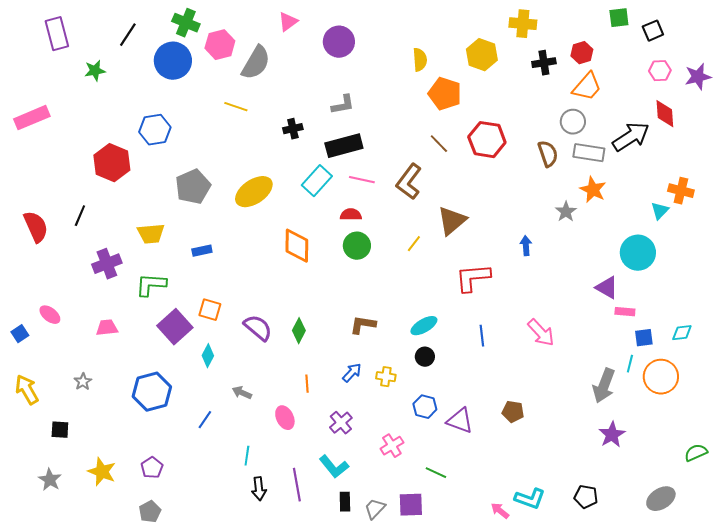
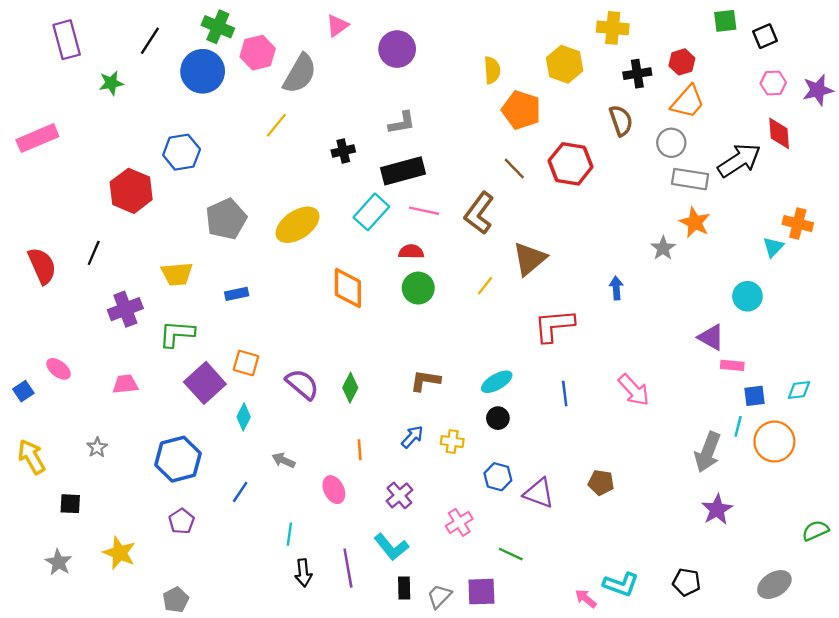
yellow line: (236, 107) -> (276, 125), turned -70
brown semicircle: (548, 154) -> (621, 120), moved
cyan circle: (638, 253) -> (747, 296), size x0.7
purple pentagon: (152, 468) -> (182, 521), moved

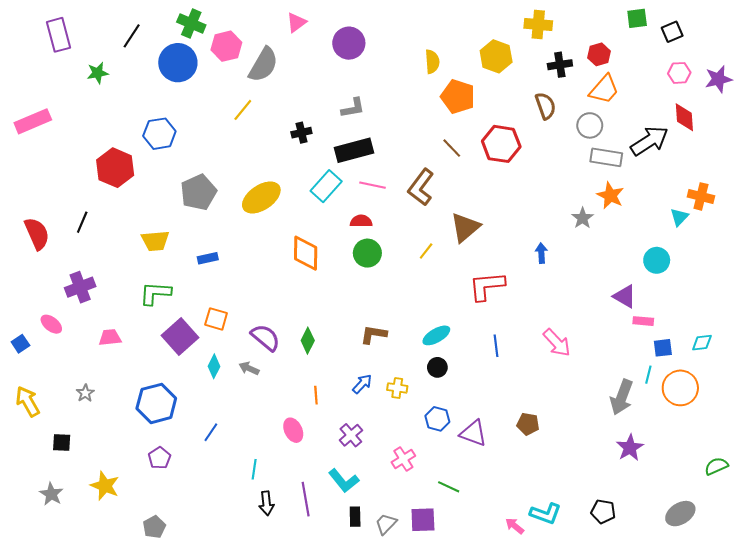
purple cross: (125, 309) -> (80, 287), moved
gray arrow: (283, 460) -> (249, 368), moved

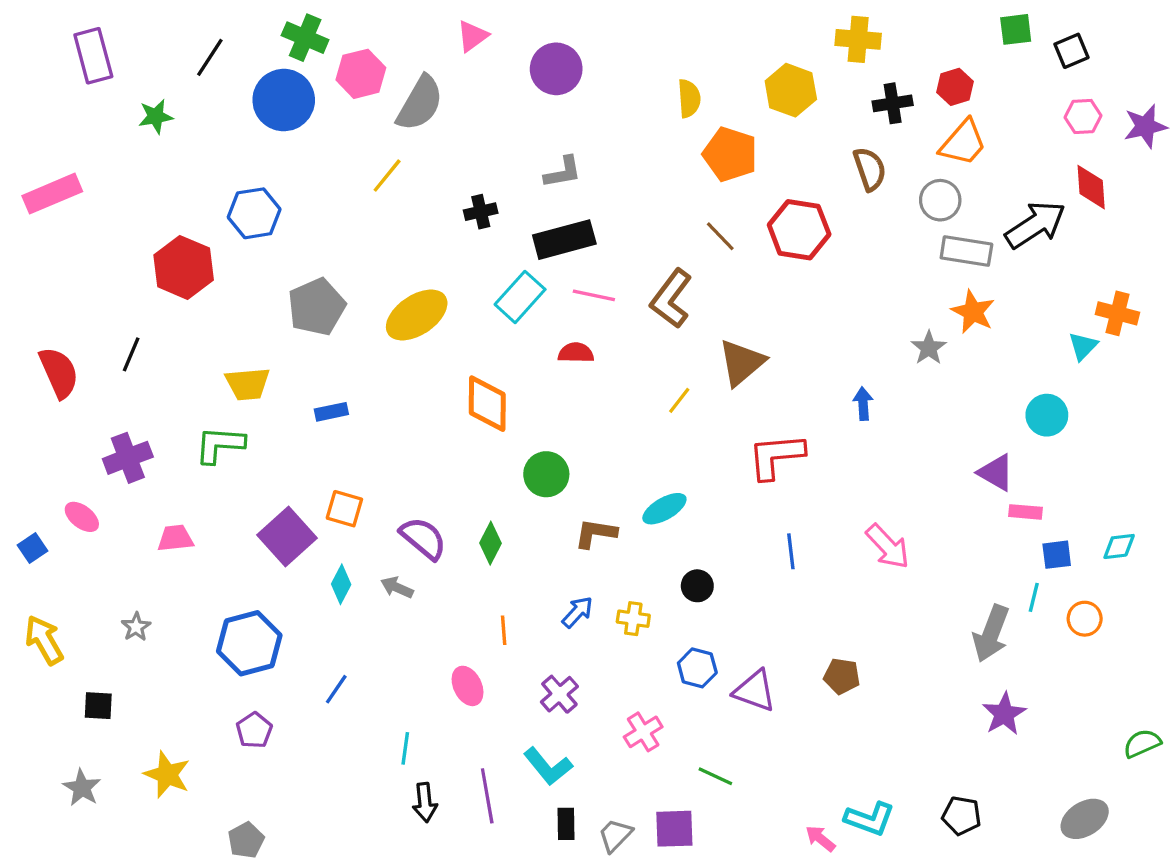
green circle: (367, 253) -> (546, 474), moved
green L-shape: (155, 293) -> (220, 445), moved
cyan ellipse: (436, 335) -> (664, 509), moved
orange circle: (680, 388) -> (1085, 619), size x0.6

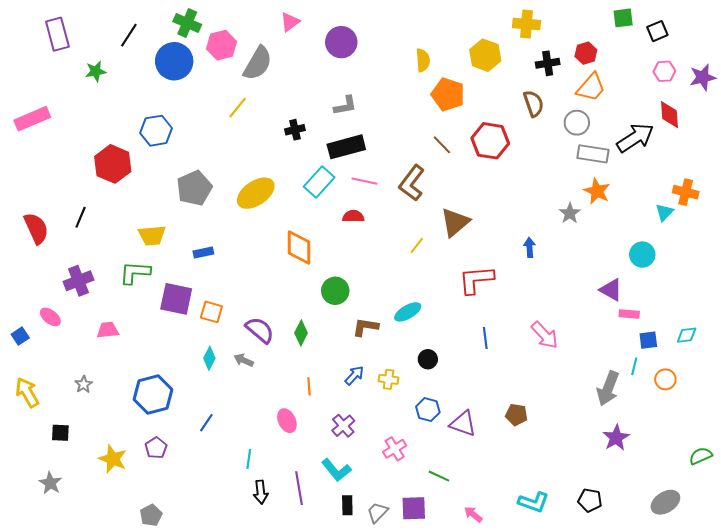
purple square: (287, 537) -> (176, 299), moved, turned -36
yellow star: (167, 775) -> (113, 459), moved
pink arrow: (820, 839) -> (473, 514), moved

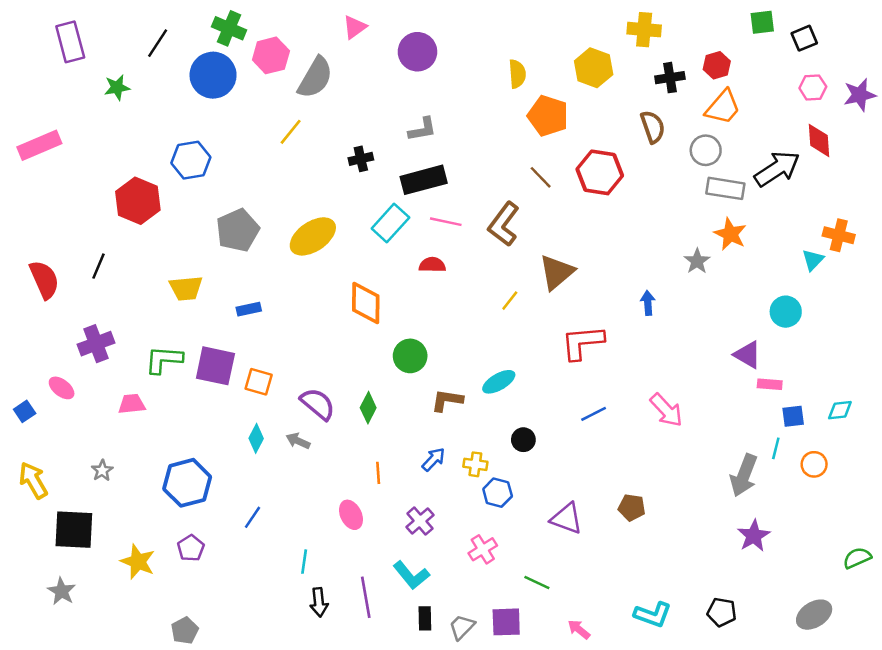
green L-shape: (135, 273) -> (164, 360), moved
blue line: (485, 338) -> (594, 414), turned 70
blue hexagon: (428, 410) -> (498, 493), moved
black square: (60, 433) -> (74, 530), size x1.8

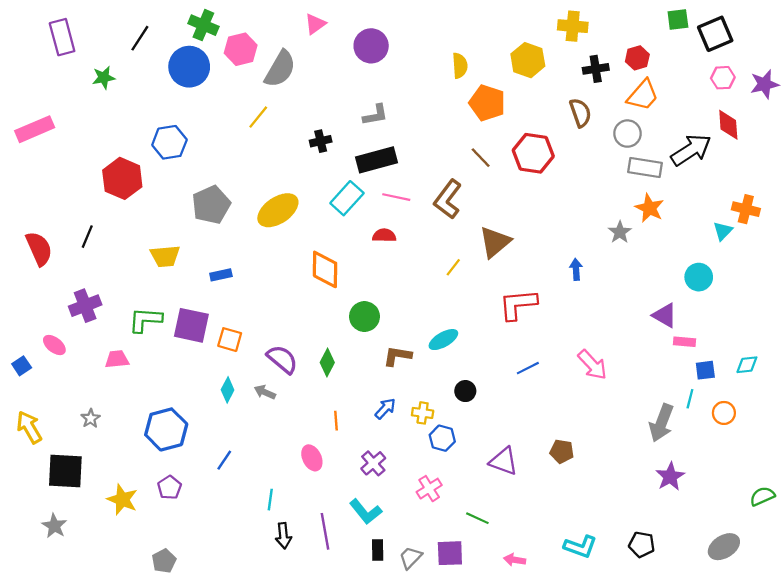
black square: (804, 38) -> (715, 34), size x1.5
pink arrow: (579, 629) -> (515, 560), turned -30

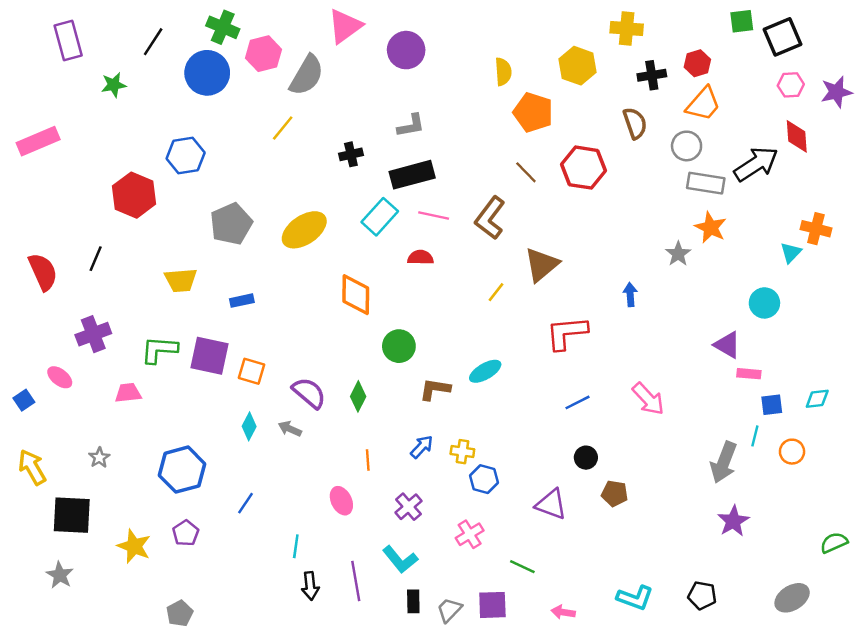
pink triangle: (315, 24) -> (345, 26), size x1.5
black circle: (465, 391) -> (586, 458), moved

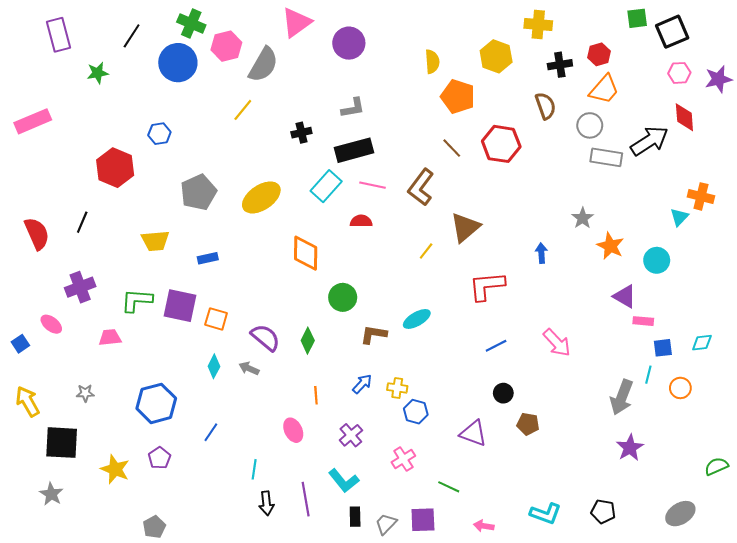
blue hexagon: (186, 156) -> (159, 134), size x0.7
orange star: (711, 227) -> (610, 246), moved
gray star: (99, 458) -> (85, 393), turned 30

